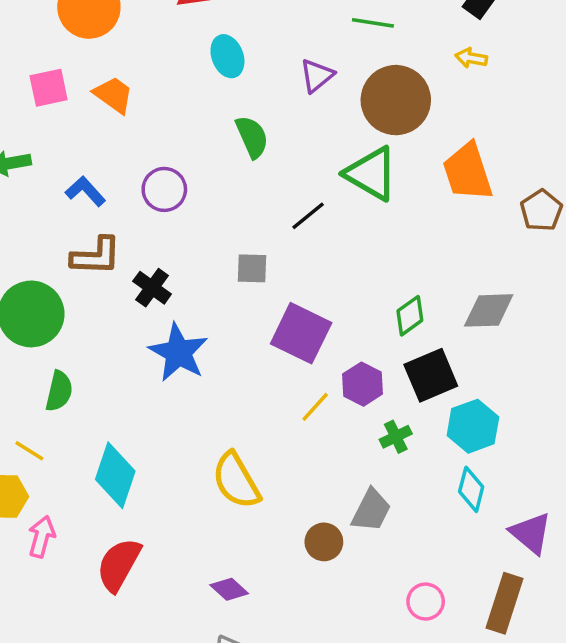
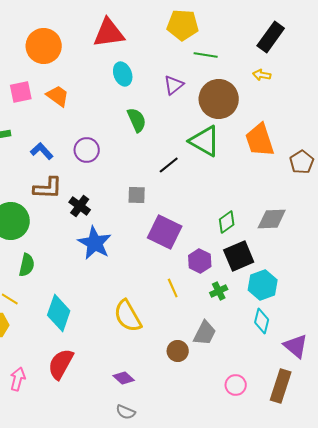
yellow line: (315, 407) -> (173, 288), moved, turned -66
pink arrow: (42, 537) -> (18, 379), moved

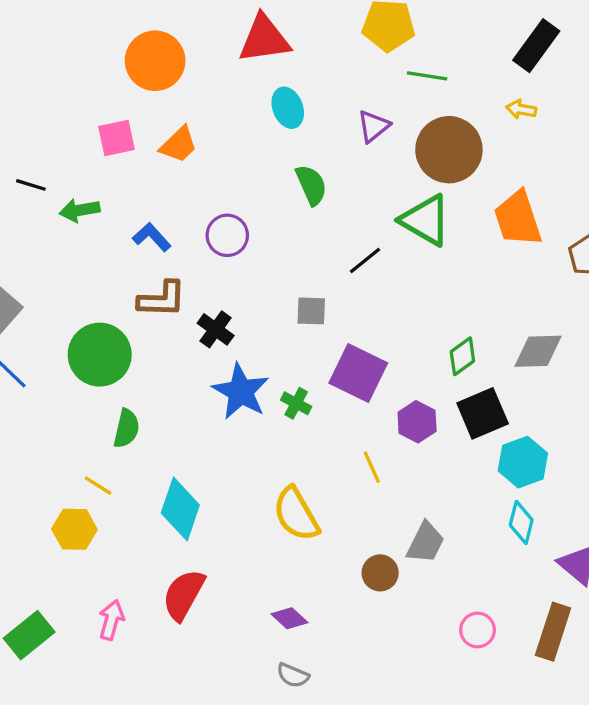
orange trapezoid: (58, 96) -> (179, 145), turned 100
green cross: (219, 291) -> (296, 403), moved, turned -36

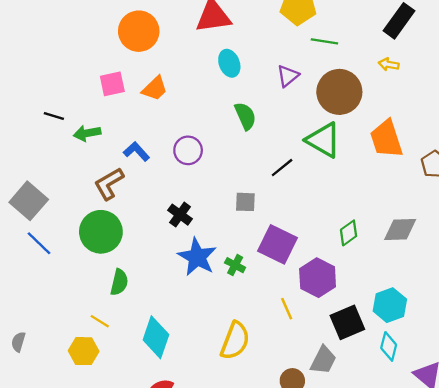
brown L-shape: (162, 299) -> (109, 184), moved, turned 148
black square: (483, 413) -> (347, 322), moved
purple hexagon: (417, 422) -> (318, 278), size x1.4
yellow semicircle: (296, 514) -> (235, 341), turned -129

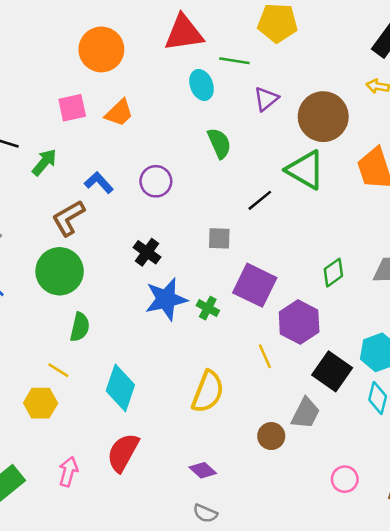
green line: (324, 41) -> (234, 61), moved
green arrow: (87, 133) -> (44, 162), turned 140
blue star: (197, 257) -> (166, 299), turned 30
black square: (347, 322) -> (332, 371), turned -32

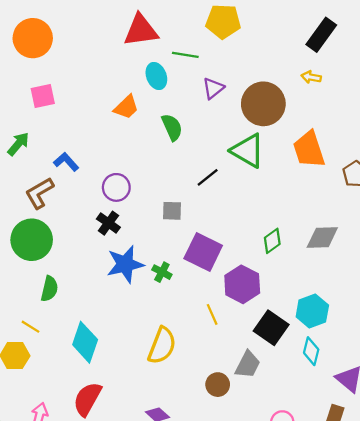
orange circle: (101, 49) -> (33, 38), moved
orange trapezoid: (119, 113) -> (126, 107), moved
purple circle: (156, 181) -> (116, 187), moved

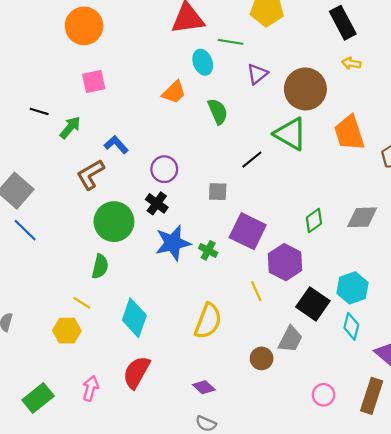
black rectangle: (321, 35) -> (343, 23), moved, turned -64
green circle: (32, 240) -> (114, 222), moved

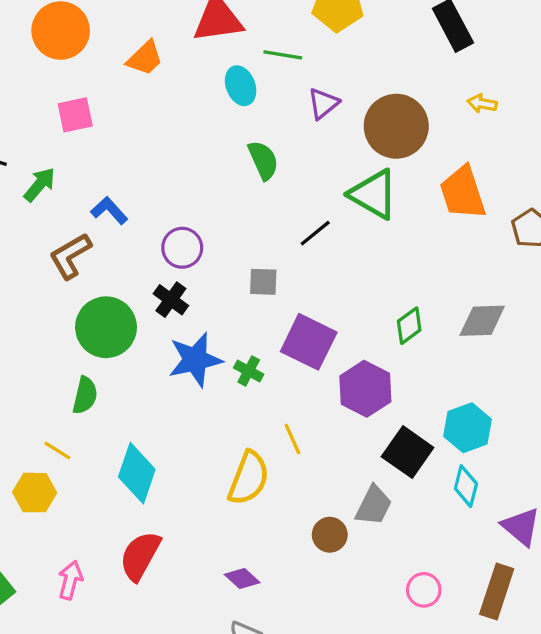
yellow arrow: (351, 63) -> (482, 104), moved
orange trapezoid: (174, 92) -> (145, 58), moved
yellow line: (256, 291) -> (292, 439), moved

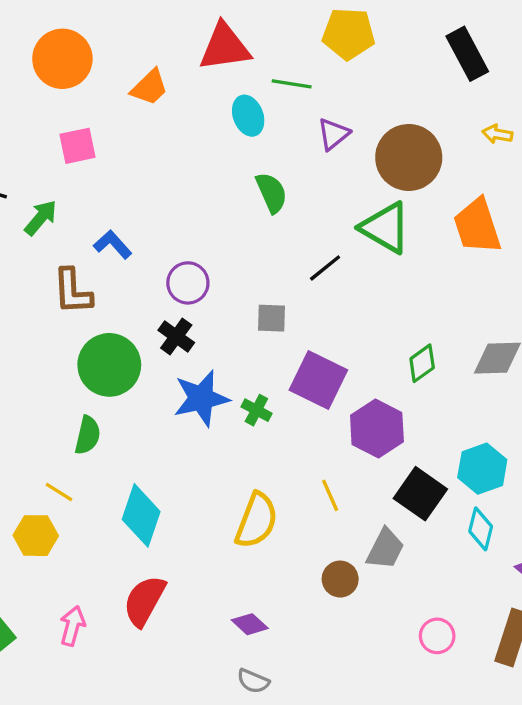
brown L-shape: (70, 256) -> (72, 291), turned -63
yellow line: (292, 439) -> (330, 495), moved

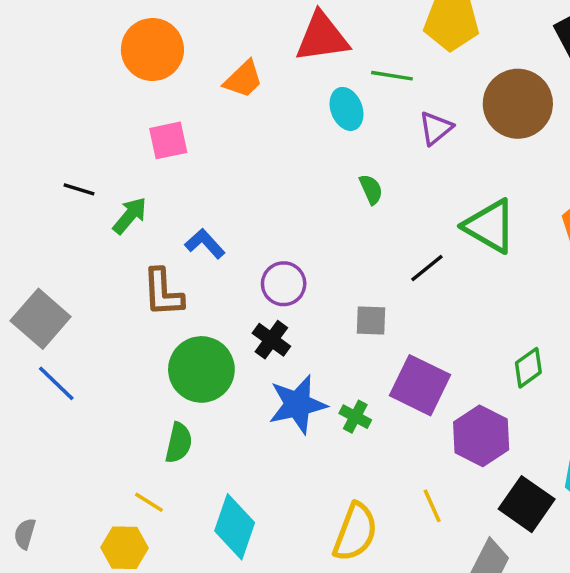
brown circle: (409, 157) -> (518, 104), moved
green semicircle: (272, 193) -> (371, 189), size x0.7

